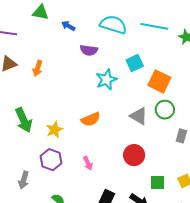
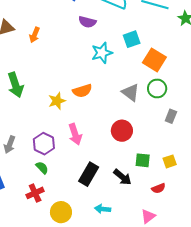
yellow star: (54, 130) -> (57, 101), moved
purple hexagon: (51, 160) -> (44, 144), moved
pink arrow: (88, 163) -> (75, 134), size x1.5

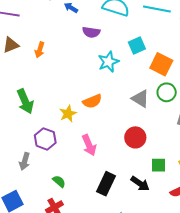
purple hexagon: (44, 144) -> (45, 139), moved

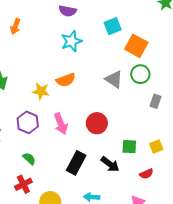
cyan star: (108, 62) -> (71, 41), moved
yellow star: (68, 114) -> (41, 91), turned 30
red circle: (135, 137) -> (97, 123), moved
purple hexagon: (45, 139) -> (28, 122), moved

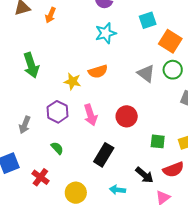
black arrow: (110, 164) -> (144, 175), moved
red semicircle: (146, 174) -> (173, 170), size x1.5
red cross: (23, 184) -> (40, 177), moved, turned -30

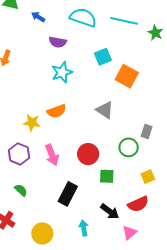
green circle: (173, 70) -> (129, 147), moved
green square: (158, 141) -> (107, 176), moved
cyan arrow: (117, 190) -> (84, 228), turned 77

